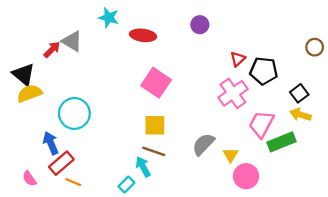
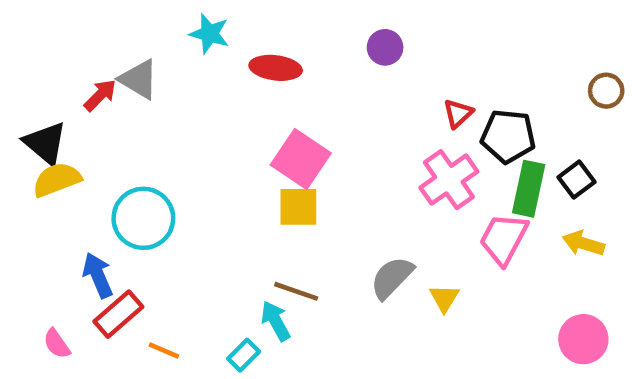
yellow arrow: (300, 115) -> (583, 243), moved
yellow square: (155, 125) -> (298, 207), moved
green rectangle: (281, 142) -> (529, 189), moved, turned -56
pink circle: (246, 176) -> (583, 339), moved
orange line: (73, 182) -> (164, 351), moved

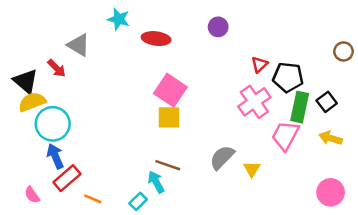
red arrow: (100, 95) -> (57, 68), moved, turned 90
cyan circle: (143, 218) -> (53, 124), moved

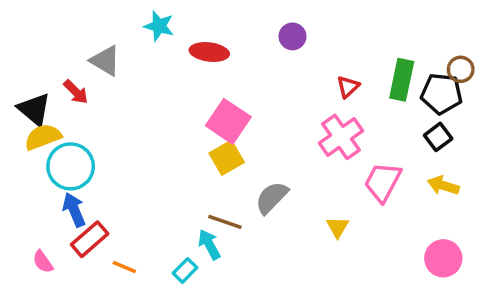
black pentagon: (288, 77) -> (442, 94), moved
green rectangle: (300, 107) -> (402, 80), moved
yellow square: (169, 117) -> (227, 158), turned -30
gray semicircle: (222, 157) -> (272, 198), moved

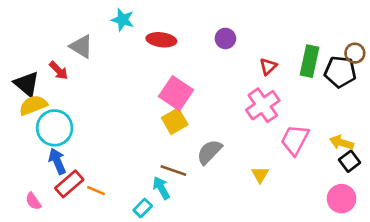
purple circle: (292, 36) -> (225, 38), moved
black square: (438, 137) -> (350, 161), moved
orange line: (124, 267) -> (96, 191), moved

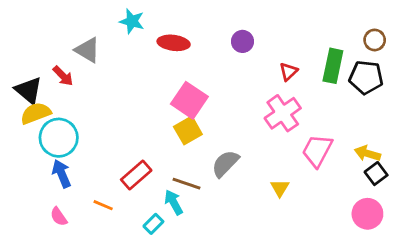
brown circle: (355, 53) -> (375, 40), moved
red rectangle: (69, 184) -> (136, 175), moved
pink semicircle: (33, 201) -> (59, 217), moved

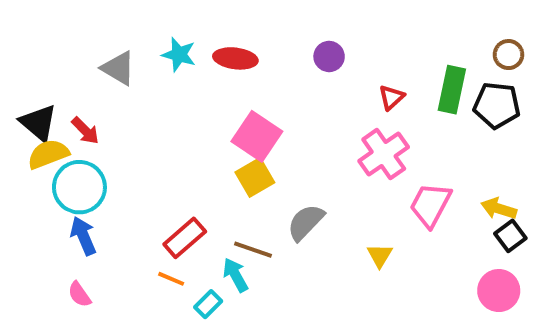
cyan star: (132, 21) -> (179, 55), moved
red arrow: (63, 76) -> (85, 131), moved
orange line: (103, 205) -> (171, 279), moved

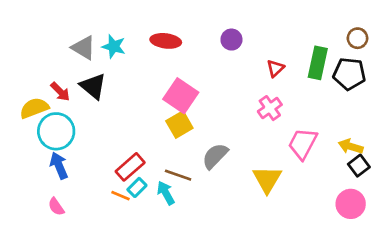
cyan star: (179, 55) -> (114, 46), moved
black triangle: (38, 123) -> (93, 86), moved
pink cross: (384, 154) -> (270, 108), size x0.7
yellow triangle: (380, 255) -> (267, 179), size x1.6
cyan rectangle: (208, 304) -> (137, 187), moved

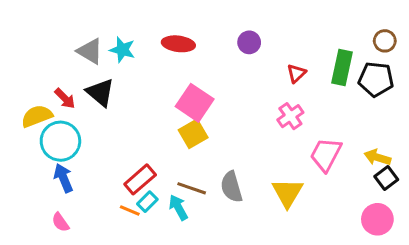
gray semicircle: (215, 156) -> (231, 187), moved, turned -60

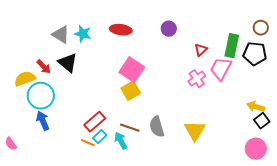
pink trapezoid: (326, 154) -> (221, 69), moved
pink semicircle: (60, 222) -> (11, 144), moved

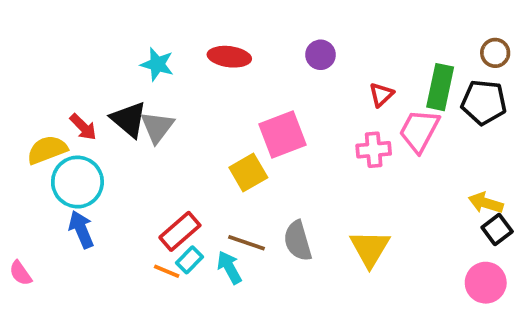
gray triangle: (61, 35) -> (157, 127), moved, turned 36
pink square: (132, 70) -> (283, 135), moved, turned 35
pink cross: (197, 79) -> (374, 150), turned 30

